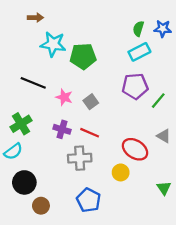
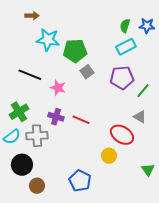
gray square: (91, 102) -> (87, 72), moved
gray triangle: (164, 136) -> (140, 117), moved
gray cross: (80, 158) -> (37, 136), moved

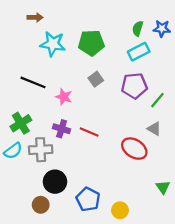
green pentagon: (75, 51) -> (91, 43), moved
yellow circle: (109, 156) -> (120, 210), moved
black circle: (22, 165) -> (55, 182), moved

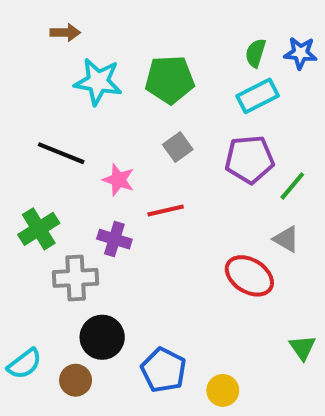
red line: (89, 132) -> (166, 210), moved, turned -36
cyan semicircle: (13, 151) -> (24, 364), moved

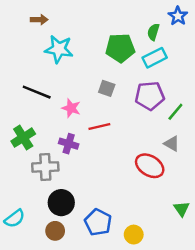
blue star: (301, 53) -> (178, 16), moved, turned 30
green pentagon: (170, 80) -> (120, 48), moved
gray square: (178, 147) -> (107, 88), turned -35
brown circle: (76, 380) -> (55, 231), moved

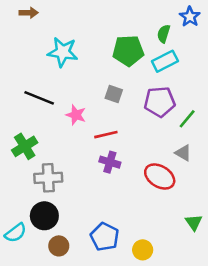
brown arrow: (39, 20) -> (29, 13), moved
purple cross: (69, 144) -> (110, 162), moved
black circle: (61, 203) -> (44, 216), moved

